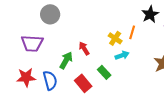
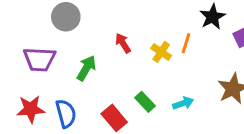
red arrow: (84, 48) -> (123, 43), moved
cyan arrow: (122, 55) -> (183, 103), moved
green arrow: (66, 60) -> (86, 68), moved

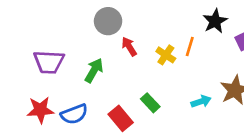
gray circle: (66, 17) -> (108, 21), moved
cyan arrow: (183, 103) -> (201, 101), moved
blue semicircle: (66, 114) -> (74, 114), turned 84

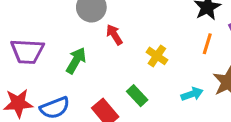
orange line: (190, 46) -> (207, 44), moved
yellow cross: (166, 55) -> (157, 56), moved

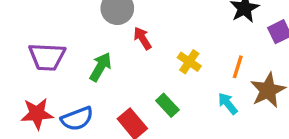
orange line: (207, 44) -> (238, 67), moved
cyan arrow: (192, 94) -> (228, 104), turned -110

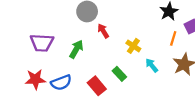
orange line: (238, 67) -> (173, 38), moved
cyan arrow: (228, 104) -> (152, 65), moved

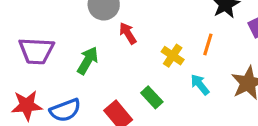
orange line: (173, 38) -> (208, 44), moved

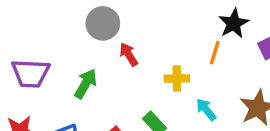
orange line: (208, 44) -> (215, 53), moved
yellow cross: (173, 56) -> (177, 79), turned -35

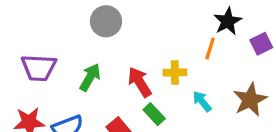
red arrow: (129, 54) -> (140, 82), moved, size x1.4

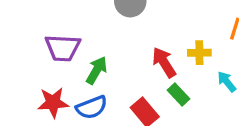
green arrow: (90, 77) -> (96, 70), moved

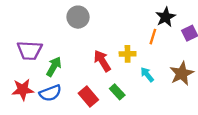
green rectangle: (178, 95) -> (117, 92), moved

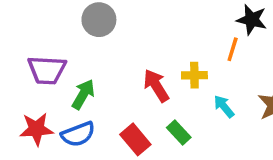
gray circle: (78, 17) -> (99, 20), moved
black star: (166, 17) -> (252, 20), turned -30

